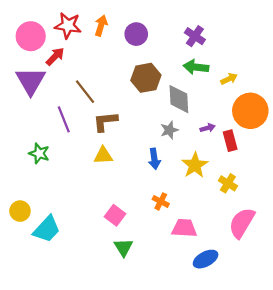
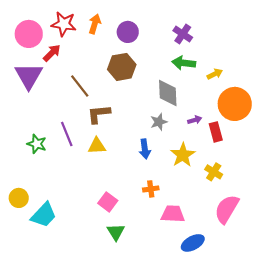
brown hexagon: (146, 78) -> (122, 67), moved
purple line: (64, 119) -> (67, 134), moved
orange cross: (161, 201) -> (151, 189), turned -35

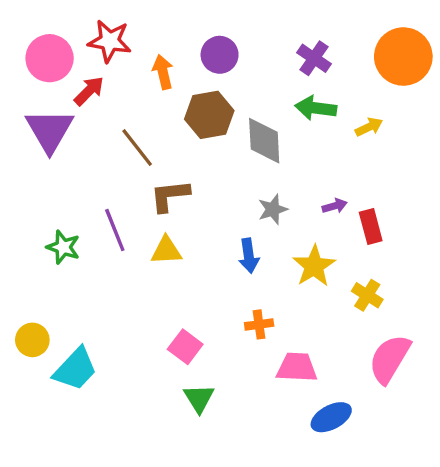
orange arrow: (95, 24) -> (163, 72), moved, turned -30
gray diamond: (168, 93) -> (264, 141), moved
orange circle: (235, 104) -> (403, 57), moved

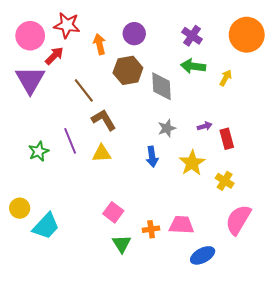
yellow arrow: (369, 127) -> (226, 78), turned -35
brown L-shape: (170, 196) -> (104, 120), turned 65
green star: (63, 247) -> (39, 151), turned 30
orange cross: (259, 324) -> (151, 229), moved

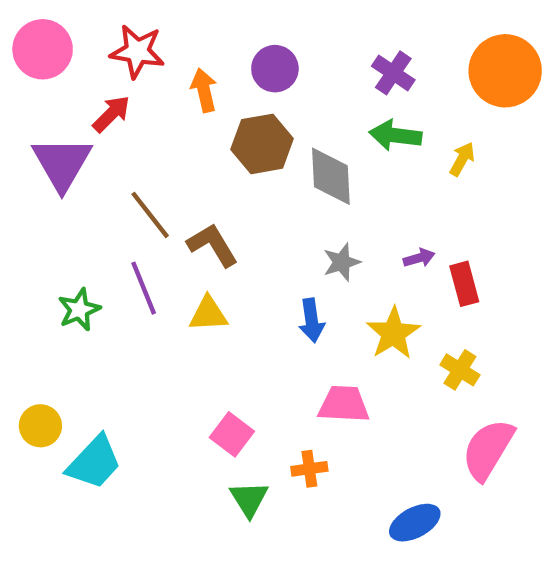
pink circle: (30, 36) -> (43, 49), moved
brown line: (84, 90) -> (150, 215), moved
pink trapezoid: (182, 225) -> (344, 404), moved

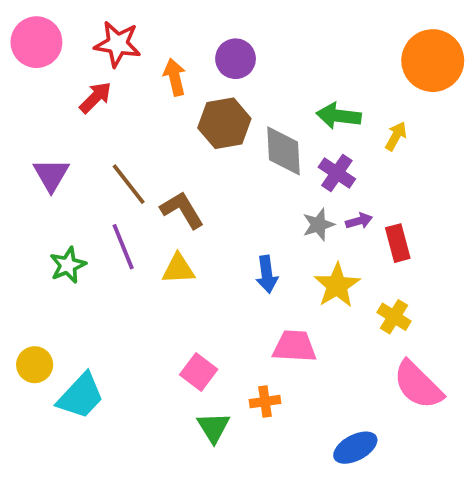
purple cross: (393, 73) -> (337, 173), moved
purple triangle: (62, 163) -> (51, 175), moved, size x0.7
gray star: (342, 262) -> (318, 225), moved
pink semicircle: (488, 449) -> (418, 385), turned -76

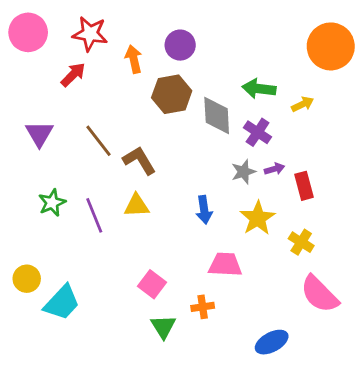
yellow arrow: (396, 136) -> (303, 104), turned 35
purple line: (123, 247) -> (94, 215), moved

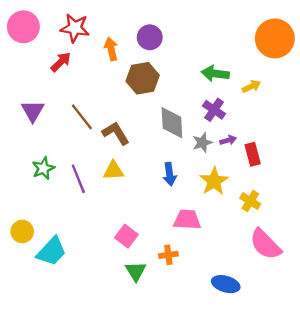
gray diamond: (217, 115) -> (172, 123), moved
blue ellipse: (272, 342) -> (226, 284), turned 44

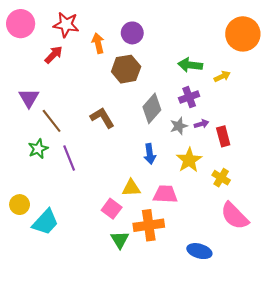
purple cross: (214, 110) -> (189, 97), turned 36
brown line: (82, 117) -> (52, 121), moved
gray diamond: (172, 123) -> (152, 108), turned 44
yellow triangle: (113, 171) -> (131, 188), moved
orange cross: (168, 255) -> (149, 225), size x1.8

